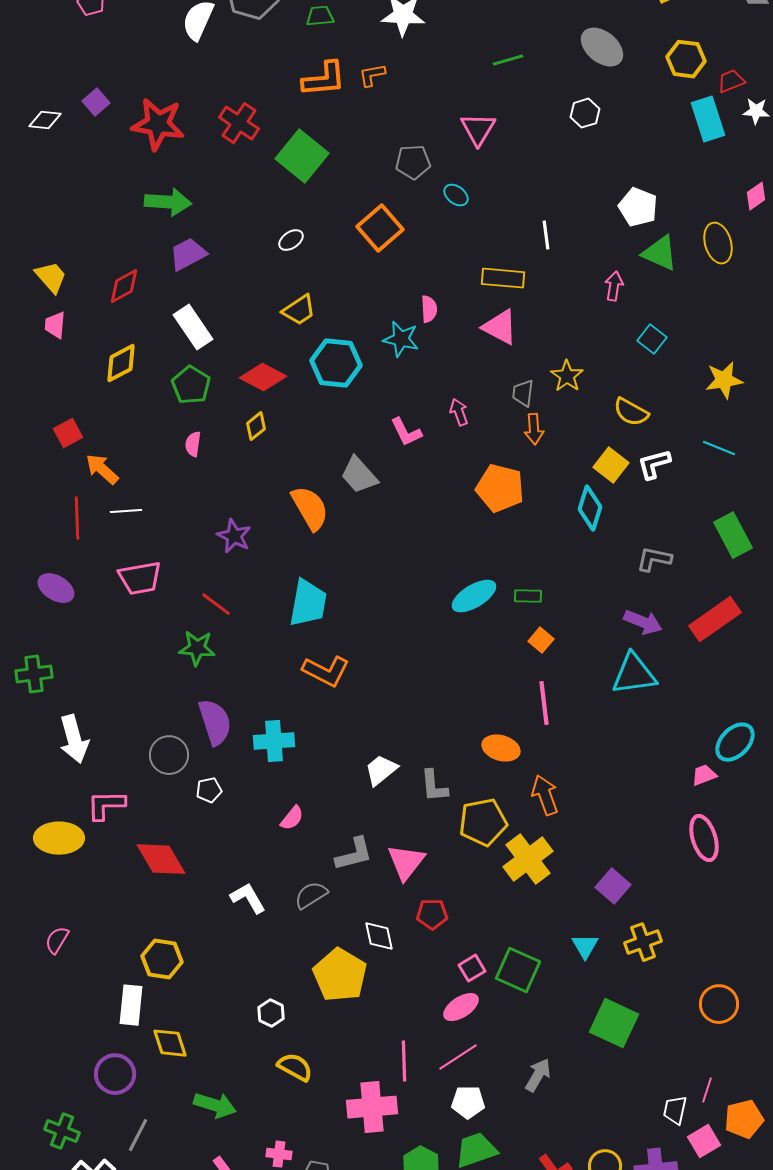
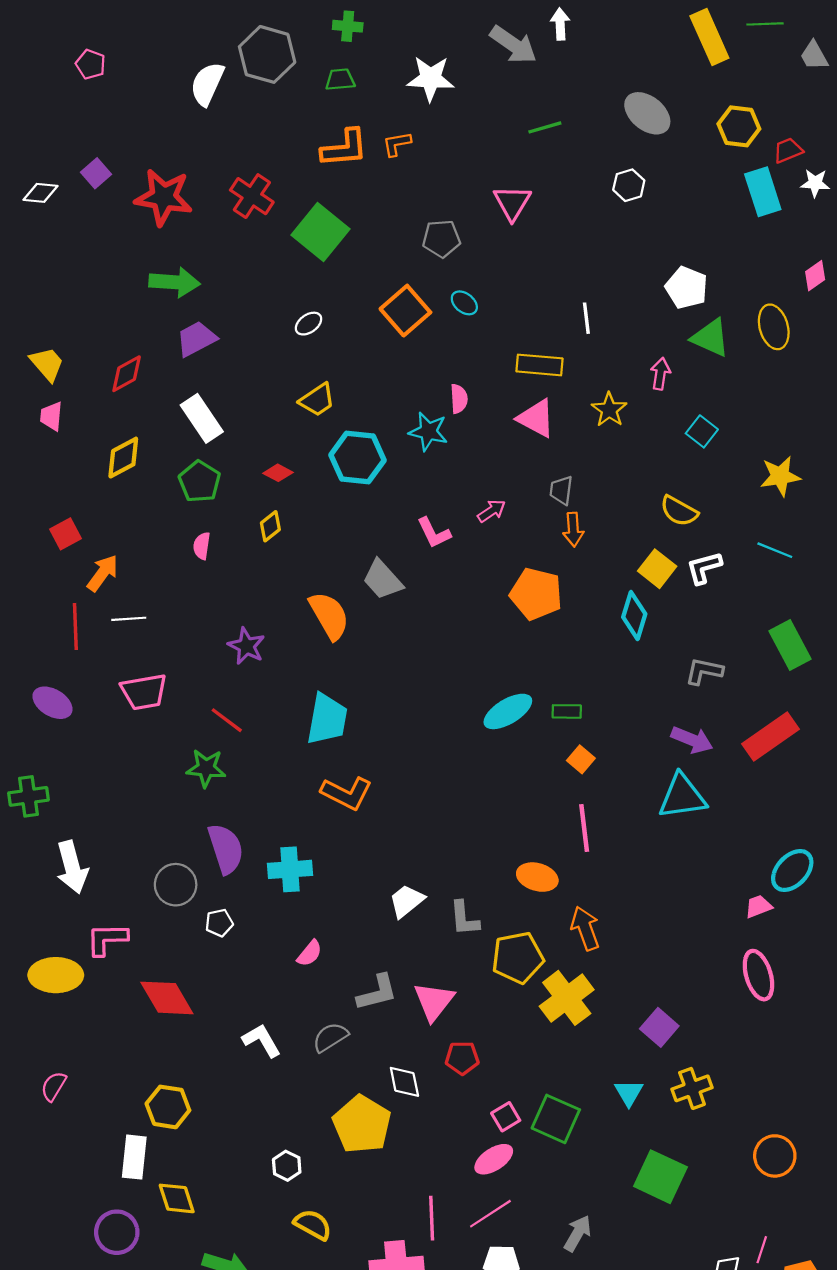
cyan ellipse: (456, 195) -> (464, 303), moved
yellow star: (567, 376) -> (609, 410), moved
red diamond: (263, 377) -> (278, 473), size x0.6
pink arrow: (459, 412) -> (492, 511), turned 76
orange arrow: (102, 469) -> (103, 573), turned 84

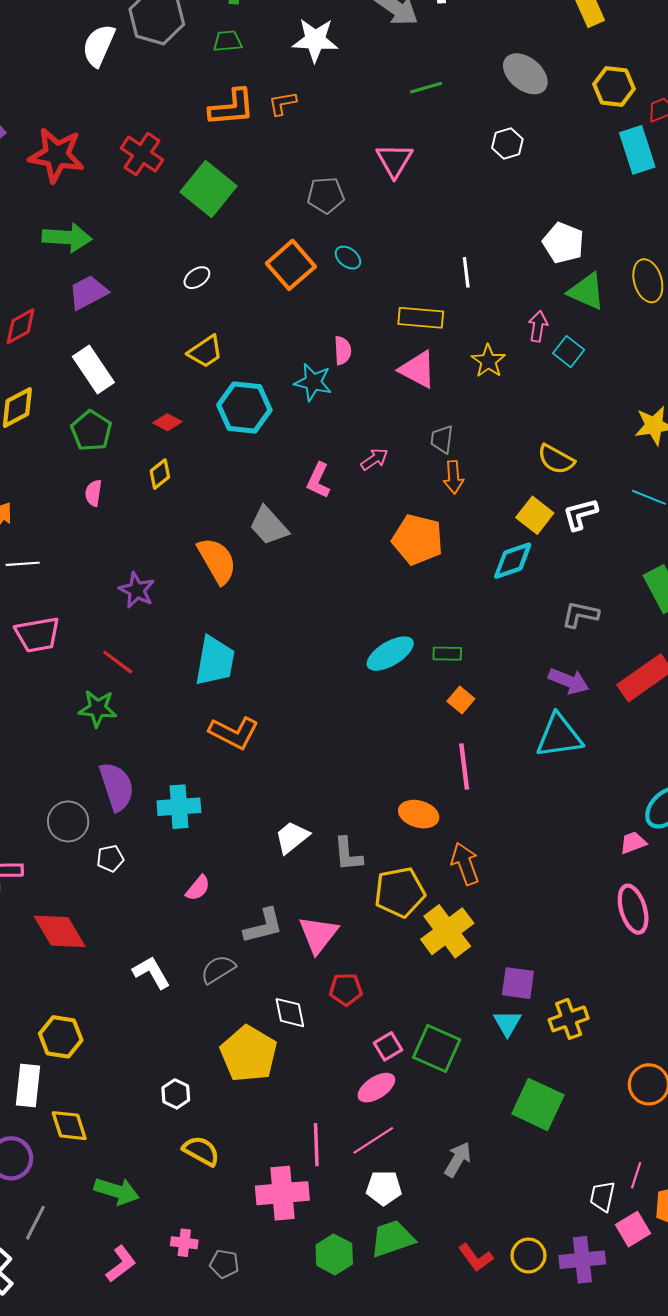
cyan square: (702, 431) -> (569, 352), moved
pink L-shape: (434, 533) -> (318, 480), turned 51
cyan diamond: (634, 616) -> (513, 561), turned 54
purple square: (659, 1027) -> (518, 983), moved, turned -33

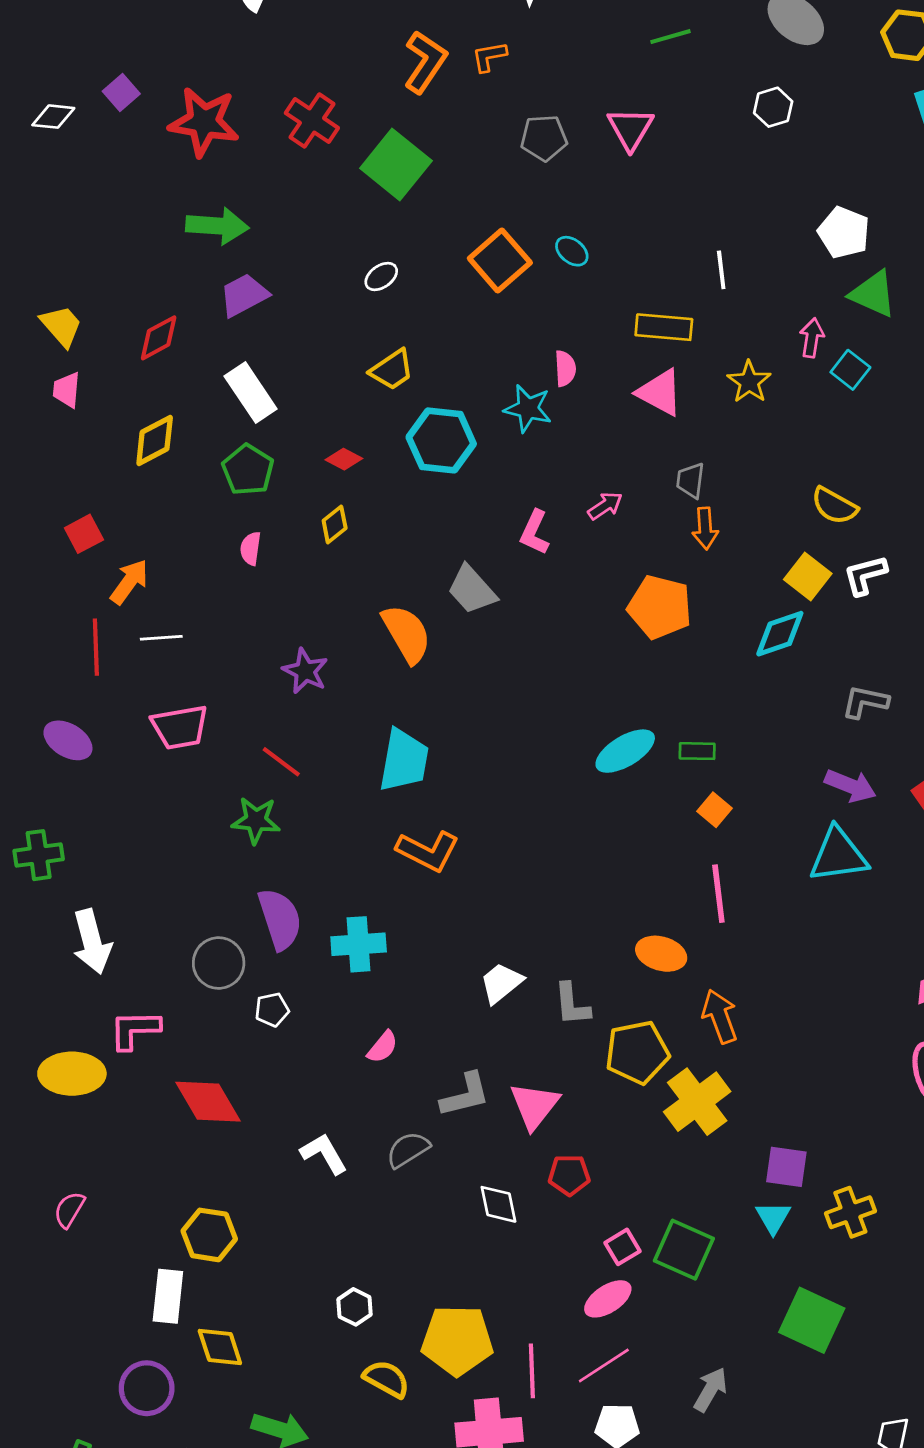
orange L-shape: (232, 108) -> (425, 62), turned -51
gray pentagon: (326, 195) -> (544, 138), moved
yellow pentagon: (249, 1054) -> (457, 1340), moved, turned -30

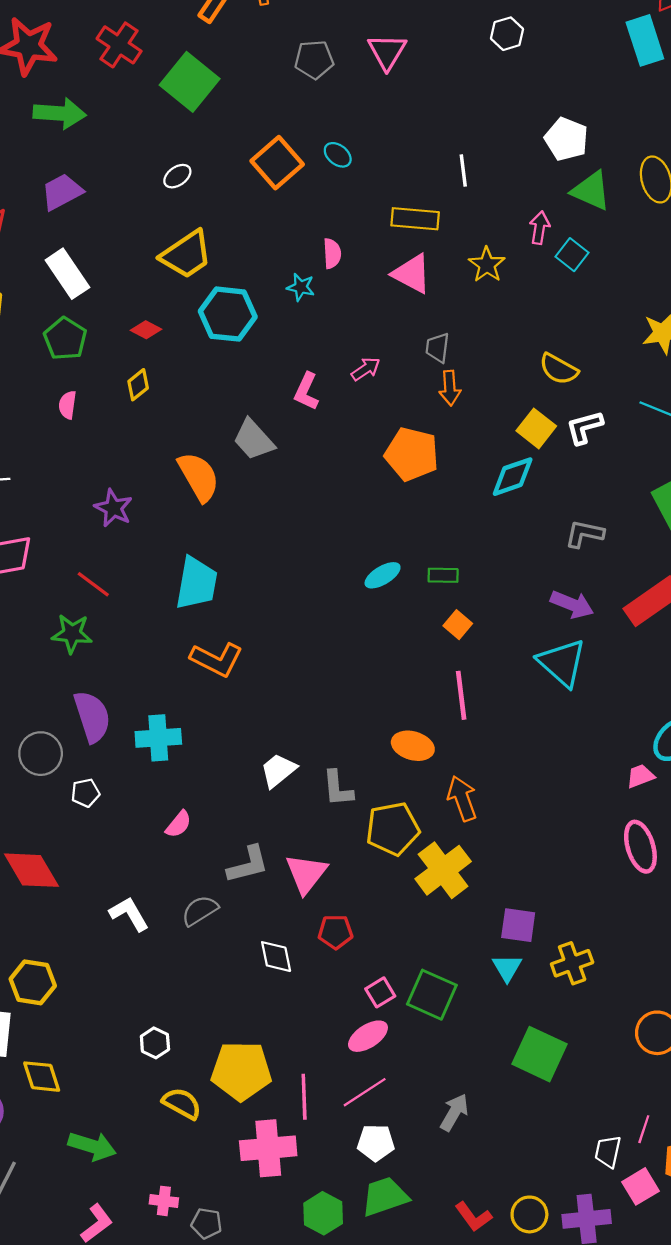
green arrow: (217, 226) -> (60, 113), moved
yellow trapezoid: (392, 370) -> (186, 255), size x1.4
cyan star: (528, 408) -> (301, 287), size x0.7
cyan ellipse: (625, 751) -> (383, 575), size x0.7
cyan triangle: (838, 855) -> (562, 663), turned 50

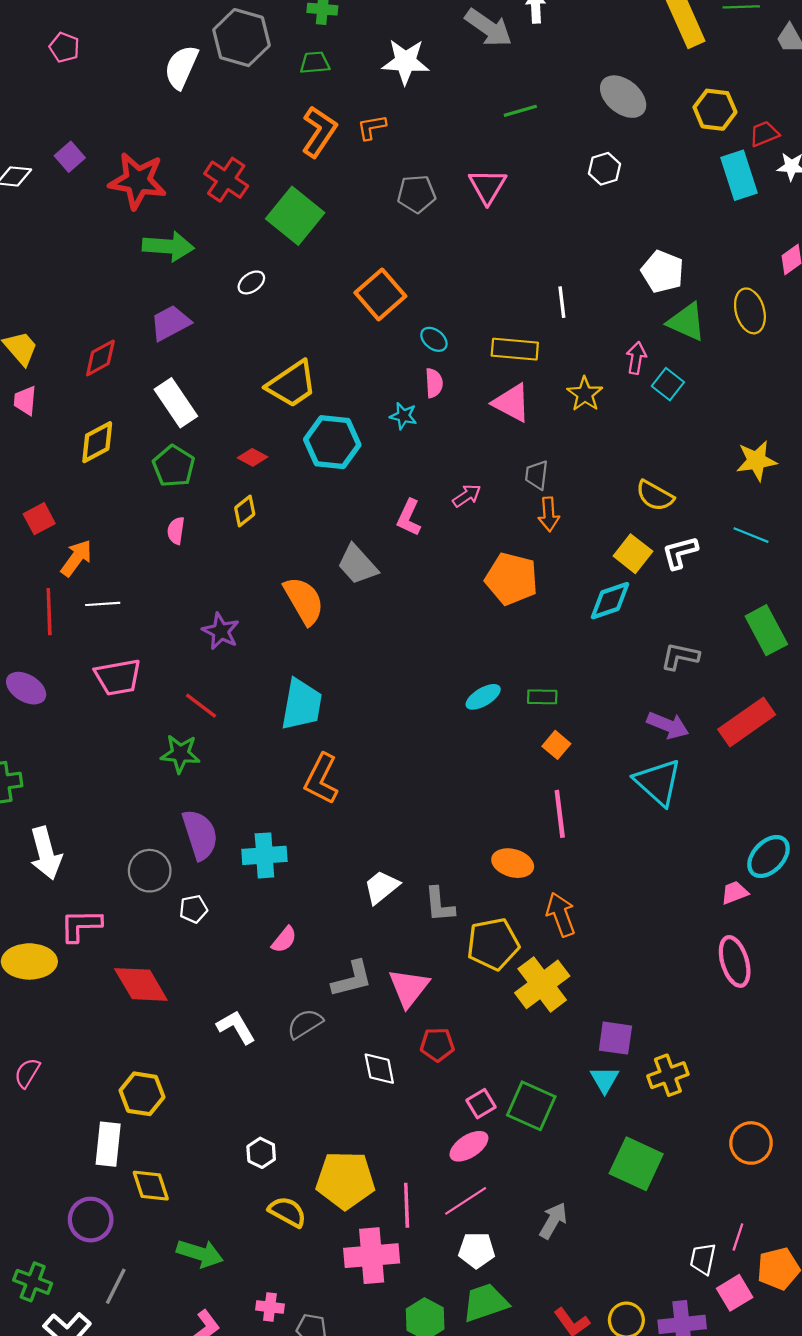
cyan ellipse: (338, 155) -> (434, 339), moved
white ellipse: (177, 176) -> (251, 282), moved
orange L-shape: (217, 659) -> (321, 779), turned 90

